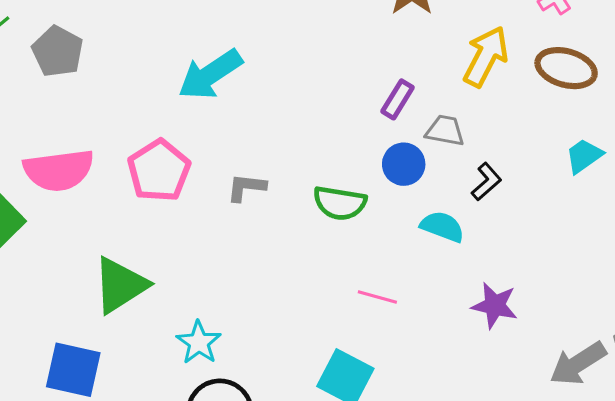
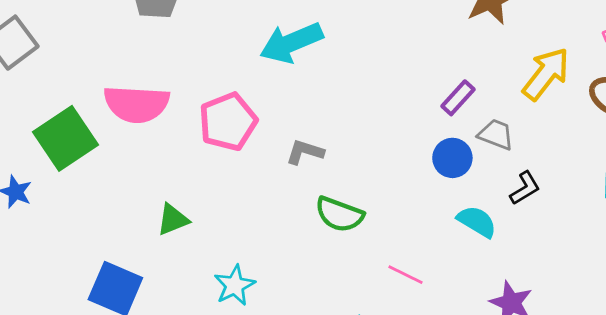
green semicircle: (340, 203) -> (339, 214), moved
green triangle: (120, 285) -> (173, 220), size x0.6

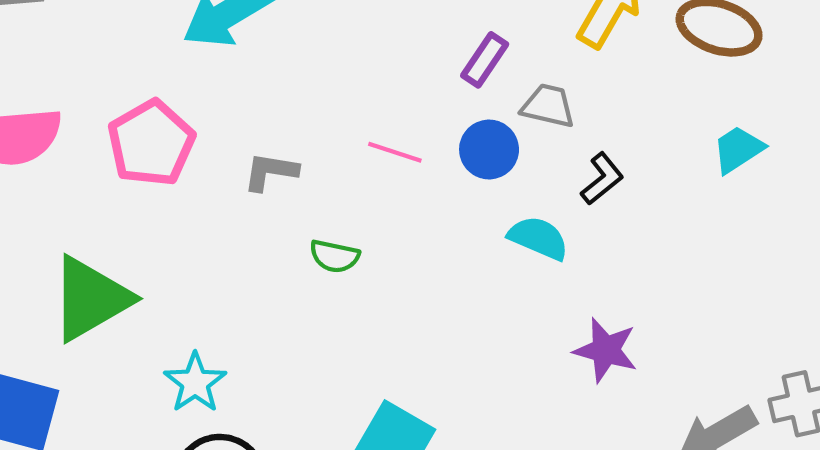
green semicircle: (339, 214) -> (334, 256), size x0.7
green triangle: (173, 220) -> (90, 299), size x1.8
pink line: (406, 275) -> (395, 152), moved

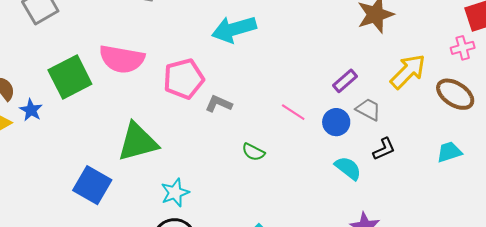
gray L-shape: (271, 172) -> (219, 104), moved

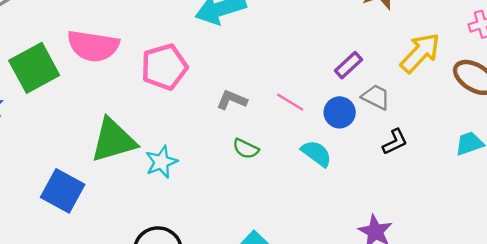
gray L-shape: (219, 104) -> (232, 100), moved
cyan semicircle: (348, 168) -> (316, 153), moved
cyan star: (175, 193) -> (161, 162), moved

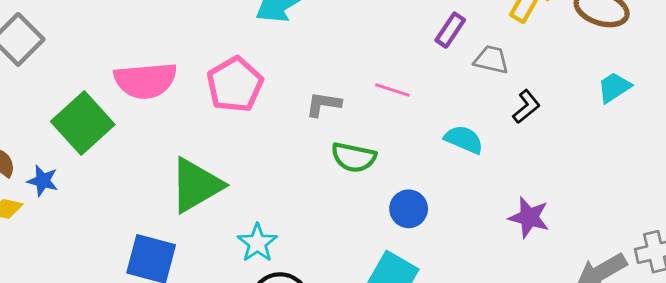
blue circle: (340, 112) -> (409, 209), moved
green semicircle: (246, 149) -> (354, 157), size x1.4
cyan semicircle: (316, 153) -> (464, 139), moved
cyan star: (161, 162) -> (257, 243), moved

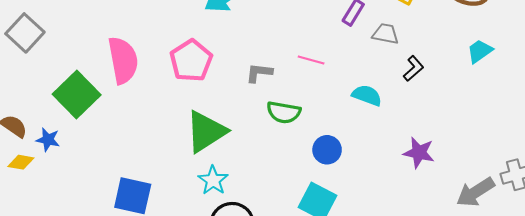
pink semicircle: (145, 80) -> (123, 60), turned -93
green triangle: (196, 185) -> (206, 132), moved

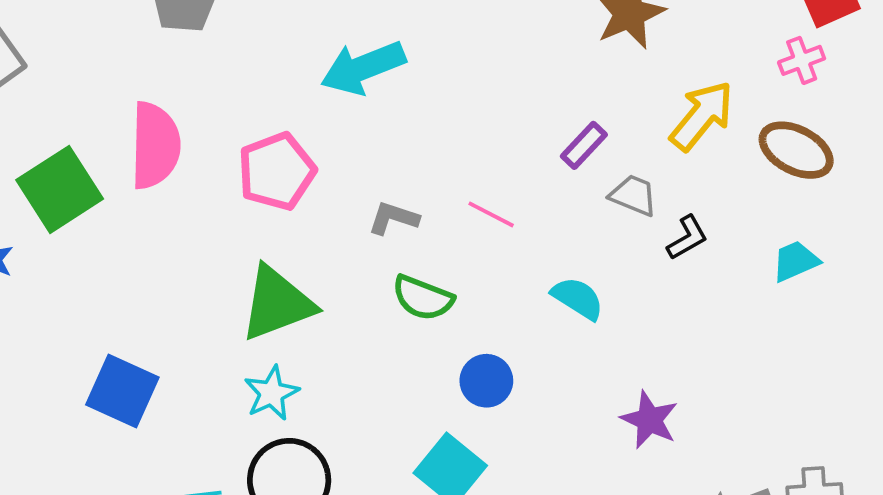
black L-shape: (413, 68) -> (687, 238), moved

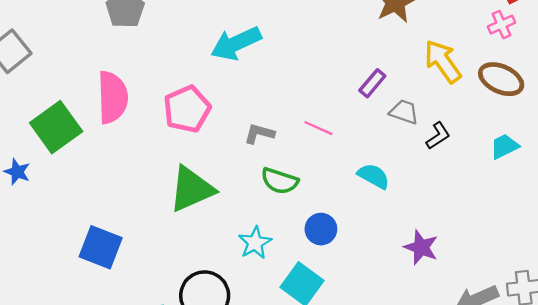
yellow arrow: (702, 116) -> (443, 61), turned -72
cyan star: (272, 393) -> (255, 243), moved

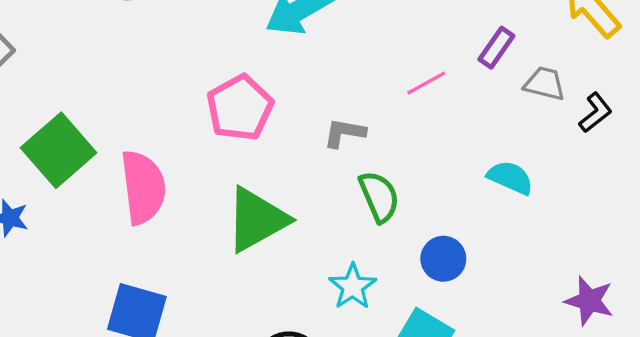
pink semicircle: (112, 97) -> (143, 187), moved
pink line: (318, 128) -> (426, 83), moved, turned -48
green semicircle: (280, 181) -> (379, 197), turned -126
purple star: (421, 247) -> (589, 301), moved

